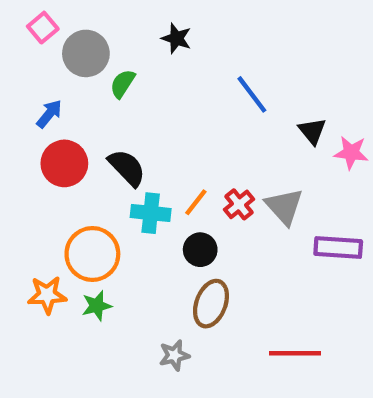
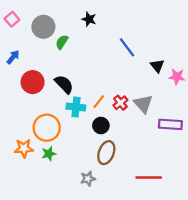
pink square: (43, 28) -> (12, 19), moved
blue arrow: (49, 114) -> (13, 57), moved

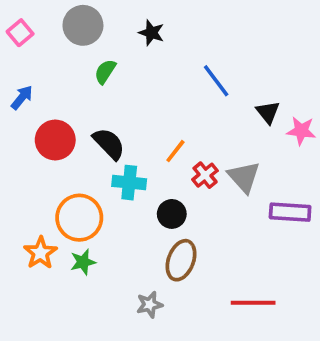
gray circle: (43, 27) -> (83, 25), moved
orange line: (99, 102) -> (175, 151), moved
orange star: (24, 148) -> (40, 253), turned -30

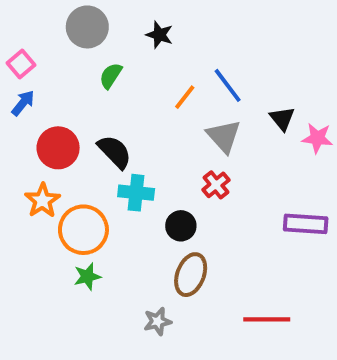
pink square: (20, 33) -> (21, 64), moved
orange line: (175, 151) -> (185, 97), moved
gray triangle: (244, 177) -> (224, 136), moved
orange star: (40, 253) -> (42, 200), moved

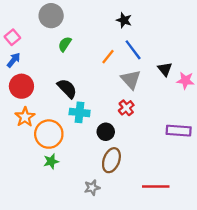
black star: (159, 35) -> (124, 20), moved
red circle: (58, 148) -> (21, 86), moved

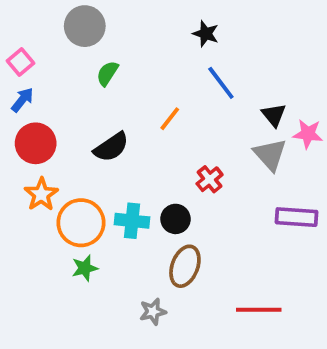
orange line: (108, 57) -> (170, 119), moved
gray triangle: (131, 79) -> (270, 155), moved
black semicircle: (67, 88) -> (111, 147), turned 100
cyan cross: (80, 112) -> (132, 221), moved

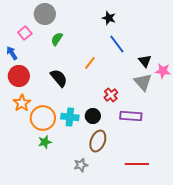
pink square: (20, 62) -> (25, 33), moved
blue arrow: (22, 100) -> (12, 53), turned -72
black semicircle: (111, 147) -> (59, 78), turned -96
purple rectangle: (297, 217) -> (131, 116), moved

